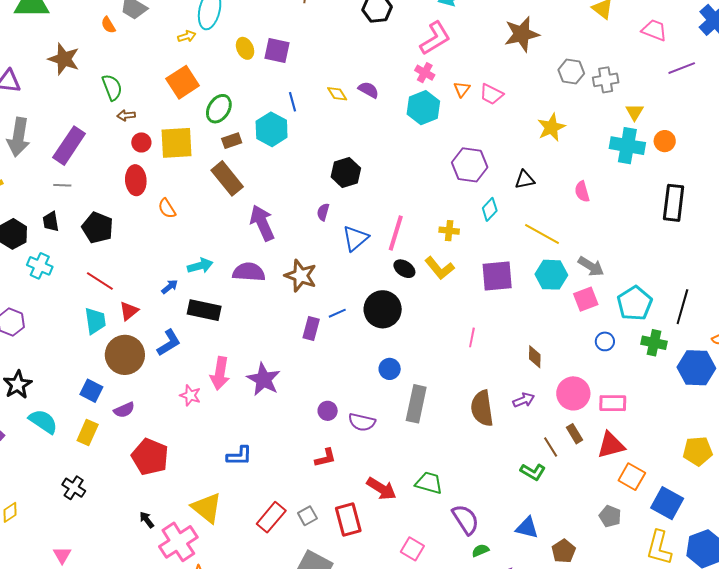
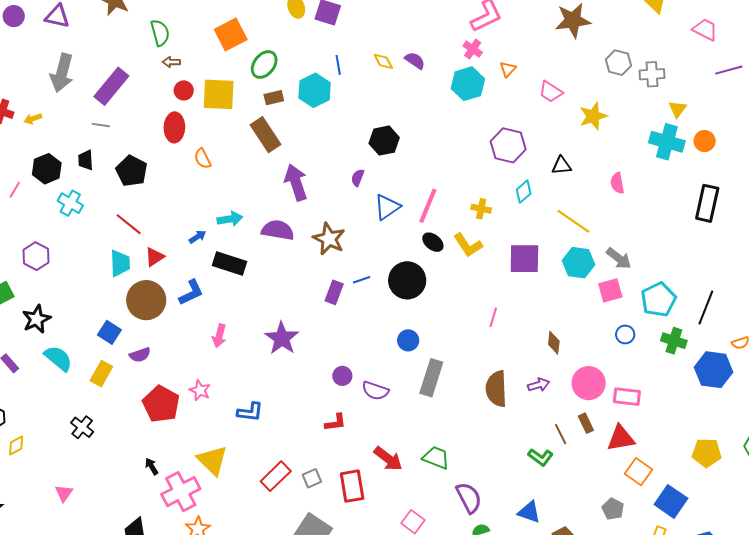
pink trapezoid: (491, 94) -> (551, 92), moved
pink arrow: (220, 373) -> (219, 336), moved, size x0.7
pink star: (190, 395) -> (200, 390), moved

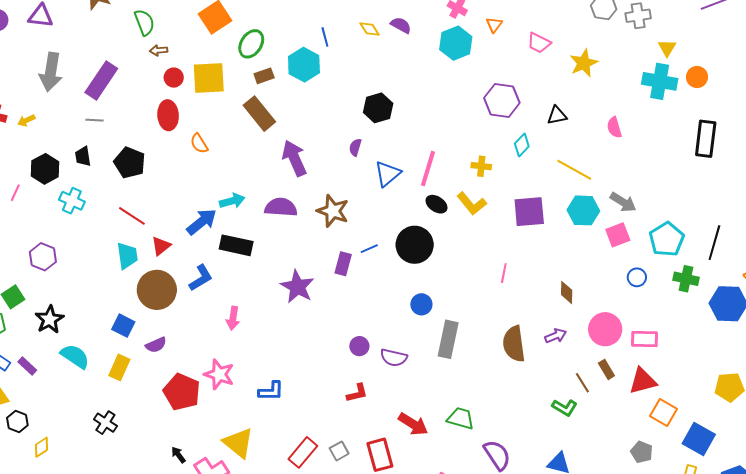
blue arrow: (197, 237) -> (202, 222), size x1.8
purple star: (282, 338) -> (297, 287), moved
pink star: (200, 390) -> (219, 374), size x1.4

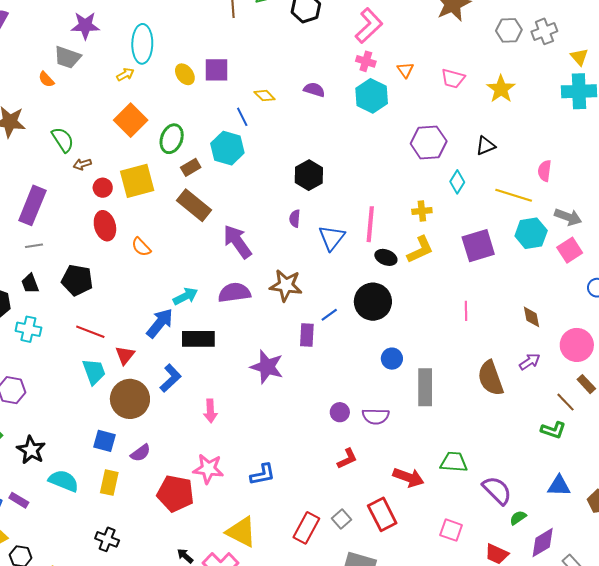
yellow diamond: (370, 29) -> (265, 96), moved
pink semicircle: (614, 127) -> (545, 171), moved, turned 35
yellow L-shape: (472, 204) -> (420, 250), turned -64

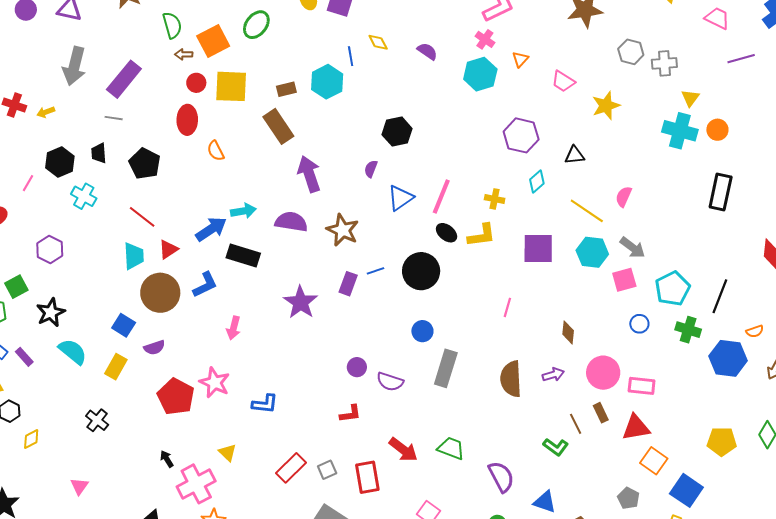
orange square: (131, 120) -> (213, 41), moved
green ellipse: (172, 139) -> (256, 25), moved
purple semicircle: (497, 490) -> (501, 477), moved
yellow triangle: (241, 532) -> (228, 453), size x0.6

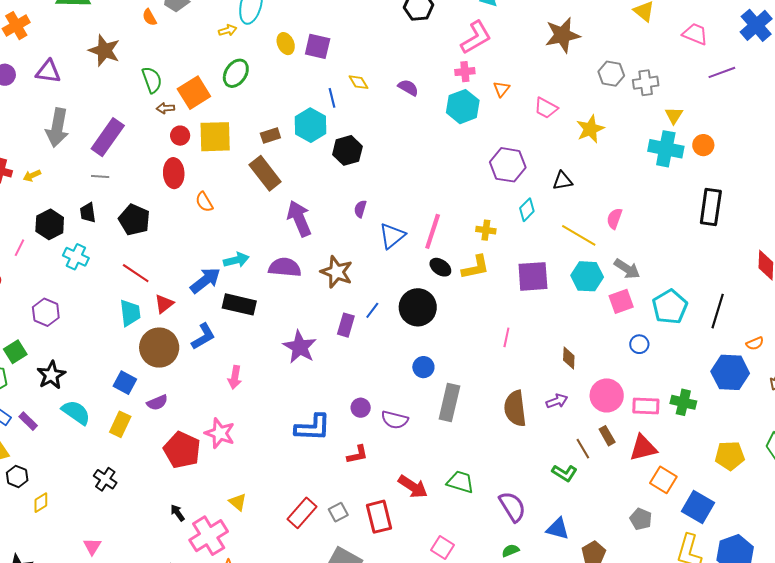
pink cross: (485, 39) -> (465, 72), turned -36
black hexagon: (397, 132) -> (347, 150), moved
blue line: (376, 271) -> (372, 310), turned -30
green cross: (688, 330) -> (683, 402), moved
blue L-shape: (265, 404) -> (313, 427), moved, size x1.4

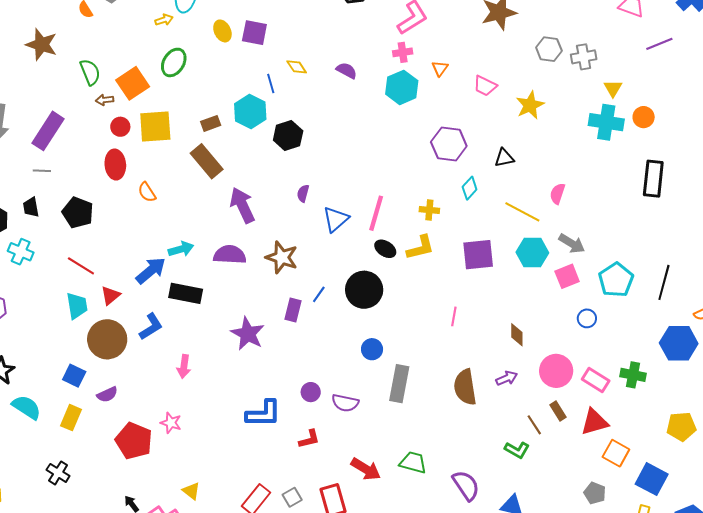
pink rectangle: (646, 406) -> (596, 380), turned 32
pink star: (220, 433) -> (171, 423), size x0.7

